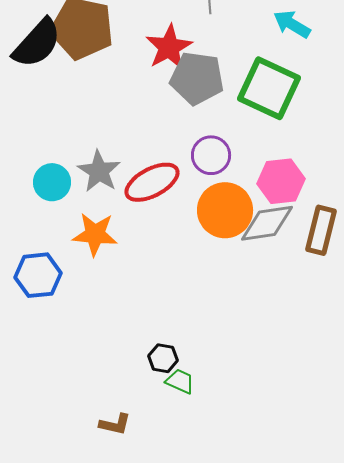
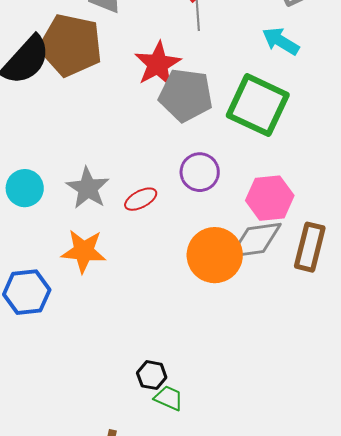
cyan circle: (52, 182) -> (25, 188), moved
red ellipse: (152, 182) -> (141, 199), size x0.6
orange circle: (225, 210) -> (215, 255), moved

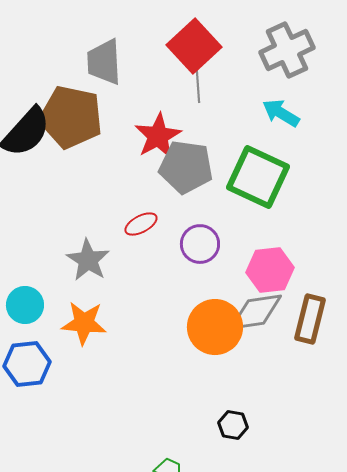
cyan circle: (25, 188) -> (25, 305), moved
red ellipse: (141, 199) -> (141, 224), moved
black hexagon: (152, 375) -> (233, 425), moved

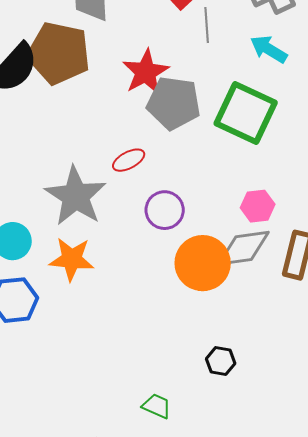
gray line: (198, 85) -> (207, 25), moved
purple circle: (200, 244) -> (165, 210), moved
gray star: (88, 260) -> (76, 196), size x1.4
pink hexagon: (270, 270) -> (258, 206), size x0.7

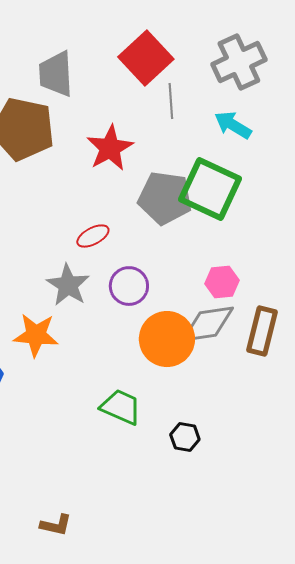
gray pentagon: (174, 103) -> (165, 198), moved
gray star: (76, 196) -> (68, 285), moved, size x0.7
green trapezoid: (157, 406) -> (121, 407), moved, size x1.4

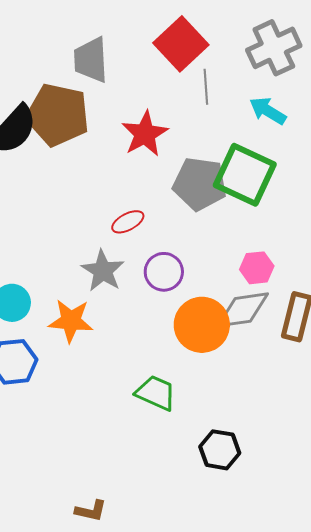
black hexagon: (185, 437) -> (220, 450), moved, size x1.4

